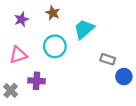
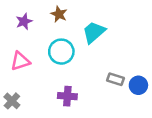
gray rectangle: (108, 59) -> (116, 79), moved
purple cross: (37, 81) -> (67, 96), moved

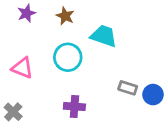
purple star: (24, 21) -> (26, 13), moved
cyan trapezoid: (94, 32) -> (104, 36), turned 60
pink triangle: (20, 61) -> (22, 68), turned 40

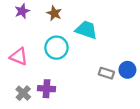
blue circle: (153, 95) -> (127, 70), moved
purple cross: (74, 107) -> (47, 89), moved
gray cross: (13, 112) -> (23, 93), moved

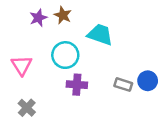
purple star: (22, 11) -> (38, 18), moved
pink triangle: (19, 57) -> (22, 65), turned 36
purple cross: (47, 89) -> (77, 85), moved

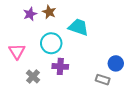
gray rectangle: (123, 85) -> (103, 80), moved
gray cross: (27, 108) -> (33, 77), moved

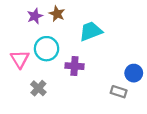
cyan trapezoid: (78, 27) -> (91, 31), turned -40
cyan circle: (51, 43) -> (47, 49), moved
purple cross: (60, 66) -> (74, 66), moved

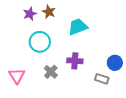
pink triangle: (20, 59) -> (17, 76), moved
purple cross: (74, 66) -> (75, 61), moved
gray cross: (38, 88) -> (51, 72), moved

